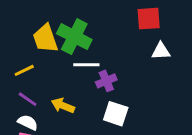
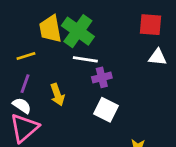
purple line: (28, 99) -> (25, 84), turned 66
yellow arrow: (63, 106) -> (57, 95), turned -140

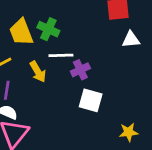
green cross: (78, 31) -> (48, 29), size x0.7
yellow arrow: (57, 95) -> (38, 72), moved

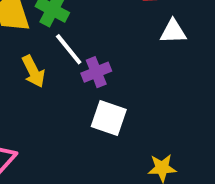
white line: (61, 55) -> (69, 49), turned 50

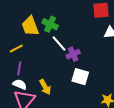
yellow arrow: (33, 71) -> (45, 87), moved

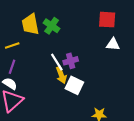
white line: (59, 43) -> (57, 62), moved
yellow arrow: (45, 87) -> (61, 75), moved

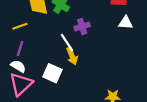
purple cross: (71, 61) -> (82, 27), moved
white square: (74, 85) -> (52, 73), moved

